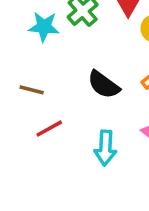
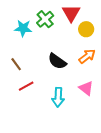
brown line: (32, 90) -> (16, 64), turned 40

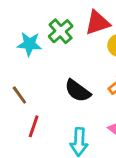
red triangle: (71, 13) -> (97, 23), turned 42
red line: (26, 86) -> (34, 126), turned -42

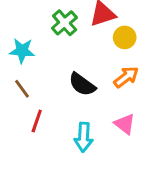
cyan star: (29, 44) -> (22, 51), moved

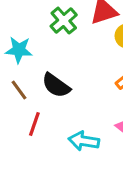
black semicircle: (82, 84) -> (56, 85), moved
cyan arrow: (84, 137) -> (84, 141), turned 96

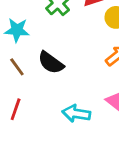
red line: (34, 124) -> (16, 109), moved

